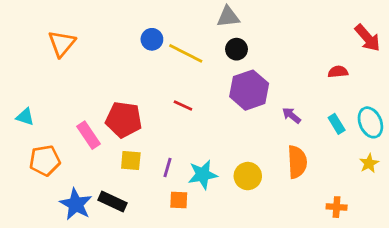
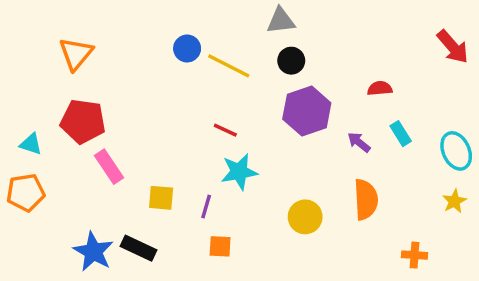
red semicircle: (338, 72) -> (380, 88), moved
red pentagon: (124, 120) -> (83, 121), moved
cyan rectangle: (337, 124) -> (401, 134), moved
orange pentagon: (45, 161) -> (26, 193), moved
cyan star: (203, 175) -> (239, 172), moved

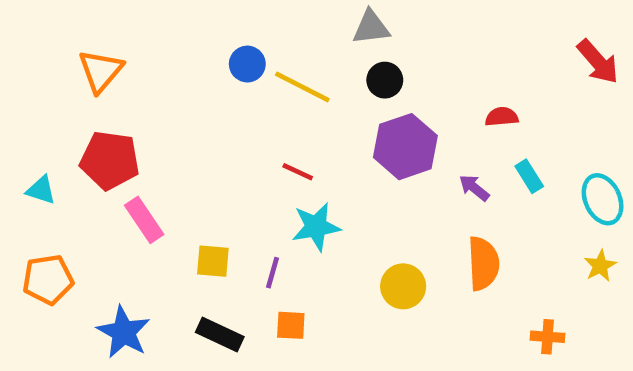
orange pentagon: (26, 193) -> (48, 279), moved
black rectangle: (138, 248) -> (220, 334), moved

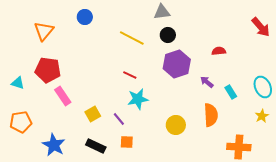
blue circle: (247, 64) -> (85, 17), moved
cyan rectangle: (529, 176) -> (231, 92), moved
yellow square: (213, 261) -> (93, 114), turned -35
purple line: (272, 273) -> (119, 119), turned -56
orange cross: (548, 337) -> (239, 147), size x1.6

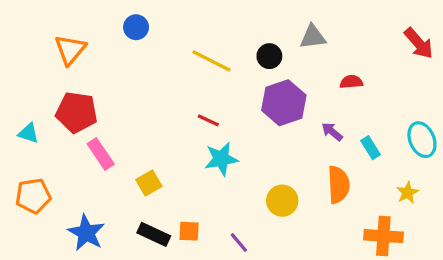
gray triangle: (162, 12) -> (313, 37), moved
yellow star: (262, 116) -> (408, 193), moved
purple line: (119, 119) -> (239, 242), moved
orange square: (127, 142) -> (189, 231), moved

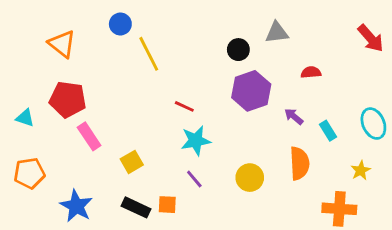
orange triangle: (70, 50) -> (62, 44), turned -32
yellow line: (212, 61) -> (149, 54), moved, turned 36
purple line: (239, 242) -> (194, 179), moved

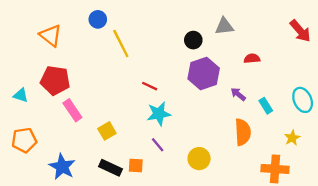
yellow circle: (250, 178) -> (199, 159), moved

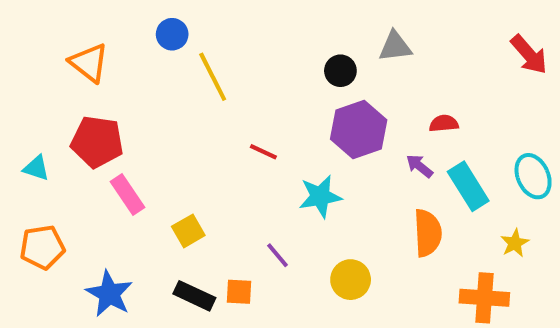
red semicircle: (252, 58) -> (444, 123), moved
cyan rectangle: (266, 106) -> (468, 186), size x1.6
cyan star: (159, 114) -> (320, 196), moved

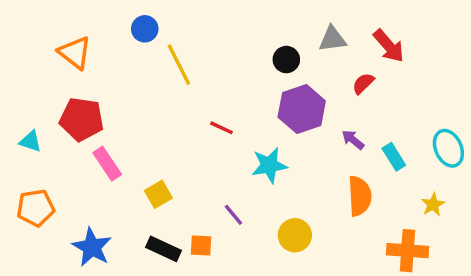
red arrow: (529, 55) -> (389, 46), moved
red semicircle: (444, 123) -> (363, 83), moved, turned -40
cyan rectangle: (468, 186) -> (394, 157), size x0.7

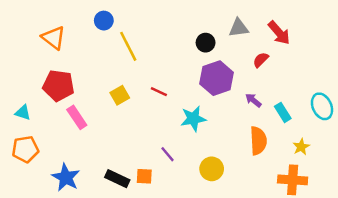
cyan triangle: (30, 141) -> (23, 112), moved
yellow square: (158, 194) -> (120, 95), moved
yellow star: (433, 205) -> (301, 147), moved

